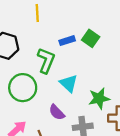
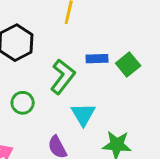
green circle: (23, 88) -> (23, 103), size x0.6

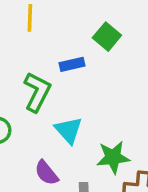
green square: (128, 65) -> (107, 37), moved

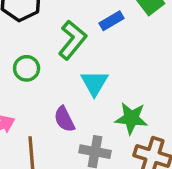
blue rectangle: (72, 64) -> (112, 21), turned -30

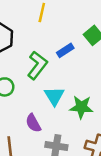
green star: (131, 118) -> (81, 107), moved

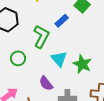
green star: (81, 107) -> (82, 64), turned 30

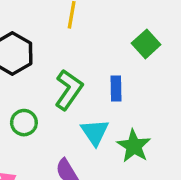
blue rectangle: (62, 21) -> (116, 89), moved, turned -56

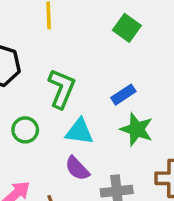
blue rectangle: (116, 89) -> (123, 95), moved, turned 70
cyan triangle: (95, 132) -> (79, 132), moved, turned -36

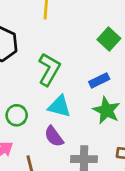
green square: (127, 28) -> (109, 39), moved
green circle: (25, 130) -> (17, 115), moved

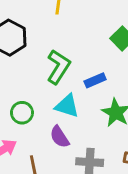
blue rectangle: (99, 80) -> (95, 80), moved

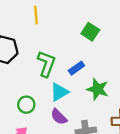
cyan triangle: (67, 106) -> (59, 92), turned -36

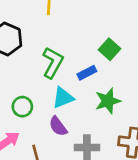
green square: (90, 32) -> (110, 49), moved
green star: (98, 89) -> (108, 101), turned 30

